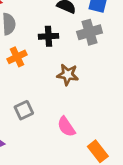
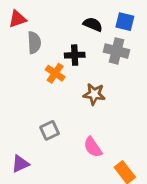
gray cross: (90, 32) -> (116, 51), turned 30
orange cross: (17, 57) -> (55, 73), moved, turned -30

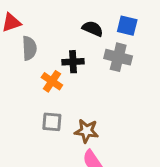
brown star: (94, 94) -> (87, 131), moved
gray square: (50, 130) -> (52, 122), moved, turned 30

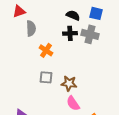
black cross: (73, 62) -> (70, 33), moved

